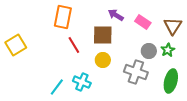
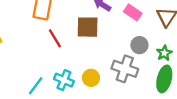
green star: (168, 50) -> (164, 53), moved
yellow circle: (103, 60) -> (91, 78), moved

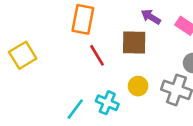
yellow circle: (91, 78) -> (138, 86), moved

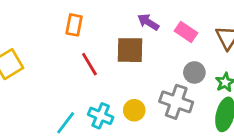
orange rectangle: (83, 19) -> (74, 25), size x0.7
yellow circle: (138, 86) -> (134, 110), moved

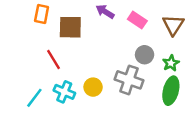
brown square: (130, 50) -> (70, 27), moved
red line: (89, 64) -> (54, 60), moved

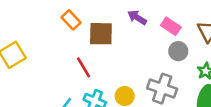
orange rectangle: (42, 14) -> (71, 20), turned -54
gray circle: (145, 55) -> (178, 51), moved

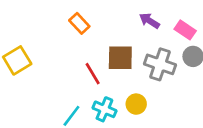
brown square: (101, 34) -> (120, 58), moved
gray cross: (162, 89) -> (160, 64), moved

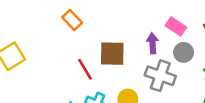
purple arrow: (149, 21) -> (152, 43), moved, turned 54
gray cross: (160, 64) -> (160, 76), moved

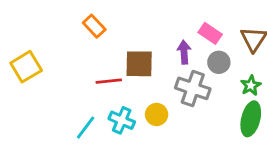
red line: (85, 69) -> (109, 81), turned -65

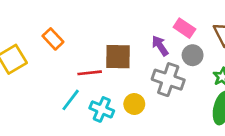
orange rectangle: (94, 26) -> (53, 39), moved
purple arrow: (184, 52) -> (160, 46), turned -30
cyan line: (86, 128) -> (71, 100), moved

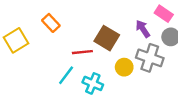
brown square: (118, 57) -> (107, 38), turned 30
yellow circle: (134, 104) -> (124, 67), moved

